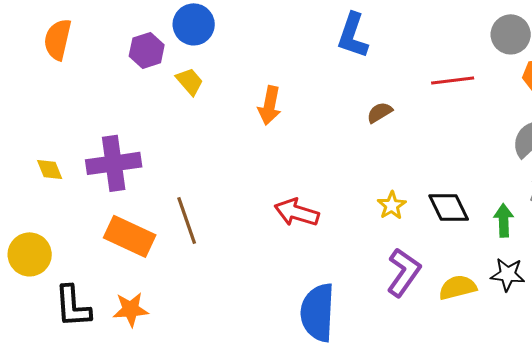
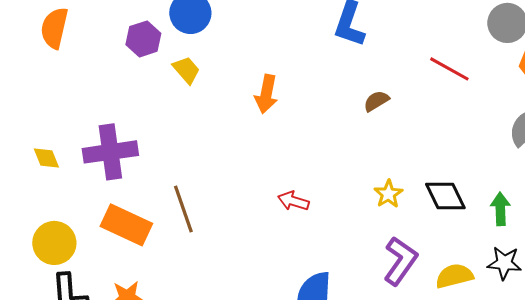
red line: (453, 80) -> (449, 69), turned 36
red arrow: (297, 212) -> (293, 201), size x0.7
yellow circle: (30, 254) -> (54, 243), moved

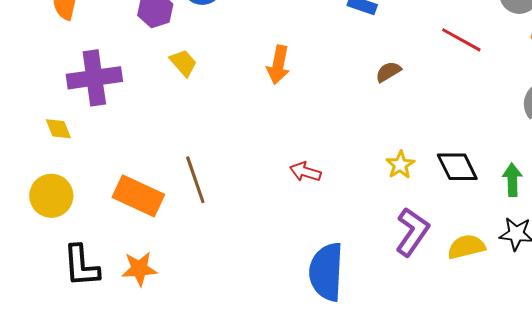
yellow trapezoid: (186, 70) -> (183, 63), moved
purple cross: (110, 152) -> (94, 78), moved
yellow circle: (54, 243) -> (51, 196), moved

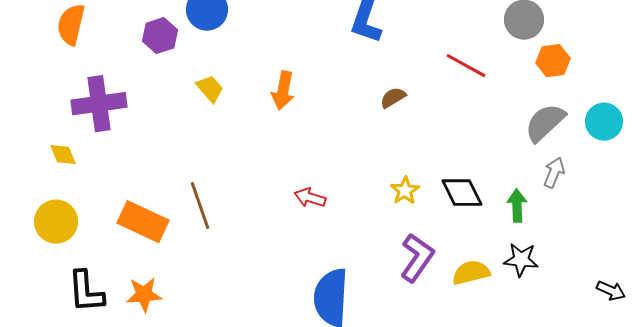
yellow trapezoid: (183, 63) -> (210, 89), moved

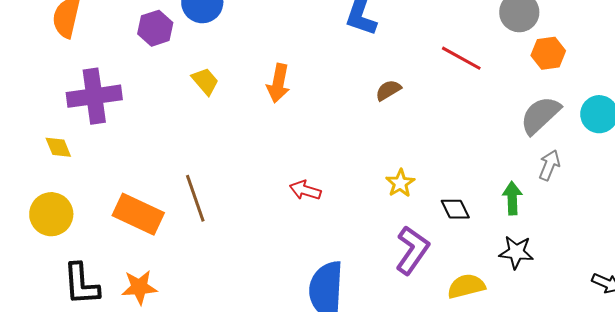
black diamond: (462, 193) -> (455, 209), moved, size x0.7
yellow semicircle: (471, 273) -> (466, 286), moved

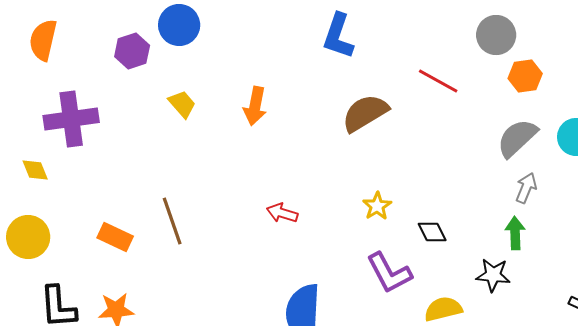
brown semicircle: (388, 90) -> (365, 113), size x1.8
green arrow: (512, 198) -> (515, 233), moved
orange rectangle: (138, 214) -> (115, 237), size x0.7
purple L-shape: (412, 250) -> (389, 273), turned 117

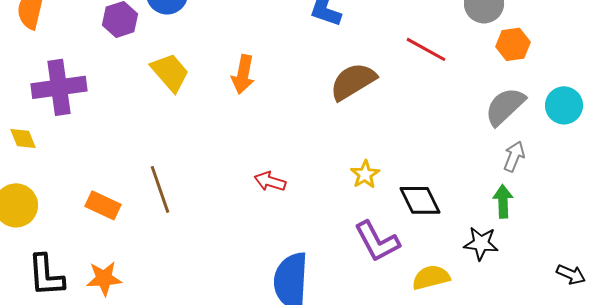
yellow trapezoid: (182, 104) -> (170, 72), size x1.4
black diamond: (432, 232) -> (420, 200), size x1.4

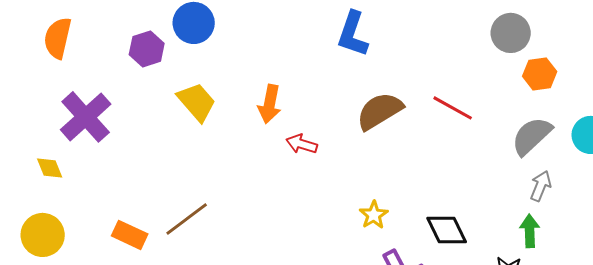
red line: (426, 49) -> (453, 108), moved
purple cross: (59, 87) -> (86, 117), turned -34
yellow star: (365, 174) -> (374, 215), moved
red arrow: (270, 181) -> (302, 144), moved
brown line: (160, 189) -> (187, 219), turned 72

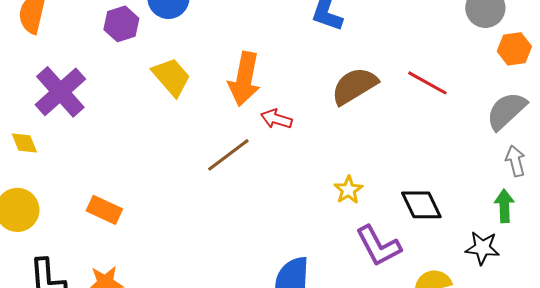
orange arrow: (270, 104) -> (244, 79), size x1.4
gray arrow: (541, 186) -> (515, 161), turned -36
brown line: (187, 219) -> (228, 155), moved

